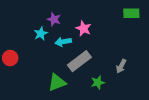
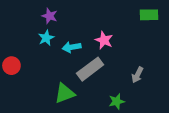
purple star: (54, 19) -> (50, 16), moved
pink star: (83, 29) -> (104, 40), moved
green star: (98, 82) -> (117, 101), moved

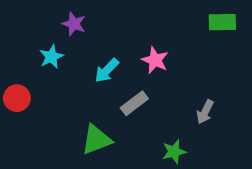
cyan star: (46, 38) -> (51, 57), moved
cyan arrow: (72, 47) -> (107, 70), turned -36
gray rectangle: (90, 69) -> (134, 103), size x0.7

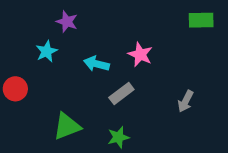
cyan arrow: (107, 70) -> (97, 64), turned 60
green triangle: (96, 140) -> (67, 126), moved
green star: (174, 152) -> (118, 137), moved

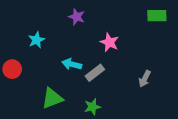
purple star: (67, 22) -> (77, 17), moved
cyan arrow: (97, 64) -> (72, 64), moved

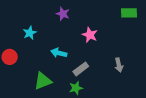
gray rectangle: (95, 73) -> (81, 69), moved
gray arrow: (145, 79) -> (119, 65), turned -40

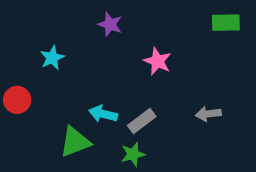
cyan arrow: (59, 53) -> (103, 114), moved
gray arrow: (119, 65) -> (208, 114), turned 96

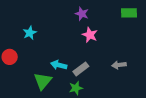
purple star: (110, 24) -> (82, 14), moved
green triangle: (75, 142) -> (43, 81), turned -30

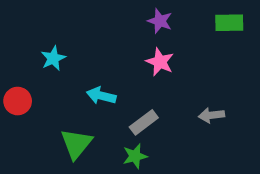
purple star: (82, 14) -> (160, 21), moved
cyan arrow: (59, 65) -> (101, 96), moved

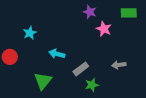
pink star: (160, 62) -> (104, 29), moved
green star: (135, 156) -> (92, 85), moved

